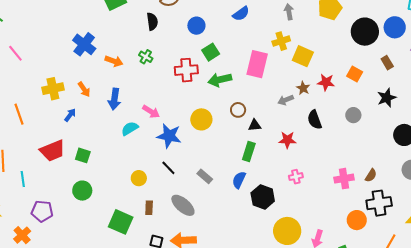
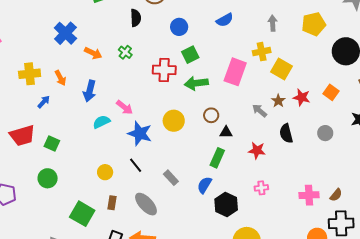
gray arrow: (286, 100) -> (260, 111), turned 56

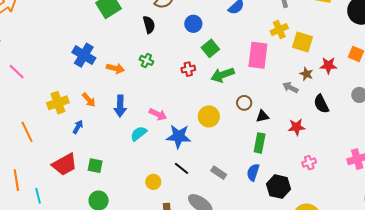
red cross: (164, 70) -> (188, 69), size x0.6

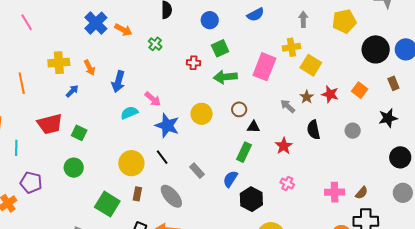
orange arrow: (115, 68) -> (123, 30), moved
red star: (297, 127) -> (284, 146), turned 30
pink cross: (309, 163) -> (287, 183), turned 32
yellow circle: (153, 182) -> (131, 163), size x1.6

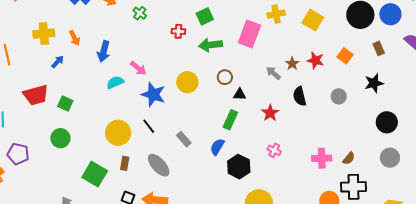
yellow square: (311, 65) -> (313, 20), moved

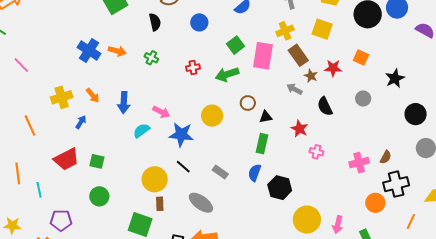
green square: (205, 16) -> (235, 45), moved
brown rectangle: (379, 48) -> (298, 55), moved, size x1.5
pink cross: (274, 150) -> (316, 152), moved
brown rectangle: (125, 163) -> (160, 204), moved

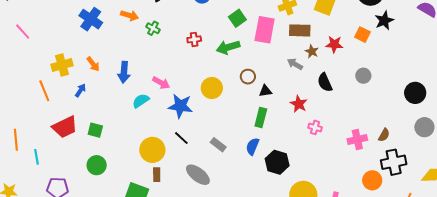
orange arrow: (117, 51) -> (130, 15), moved
brown rectangle: (298, 55) -> (300, 30), turned -55
black star: (395, 78) -> (384, 20), moved
orange line: (30, 125) -> (44, 91), moved

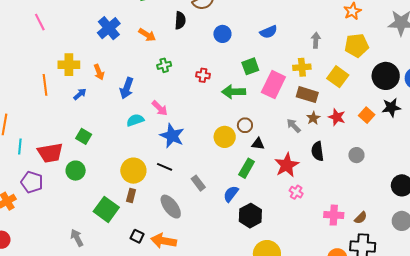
green cross: (153, 28) -> (164, 65), moved, turned 32
yellow circle: (212, 88) -> (225, 137), moved
red star: (299, 104) -> (287, 165), size x1.4
red trapezoid: (65, 127) -> (50, 153), moved
black line: (181, 138) -> (165, 167), turned -35

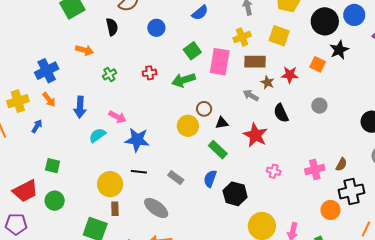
blue cross: (109, 28) -> (47, 71), moved, turned 30
green rectangle: (247, 168) -> (218, 150), turned -60
pink cross: (296, 192) -> (274, 171), moved

